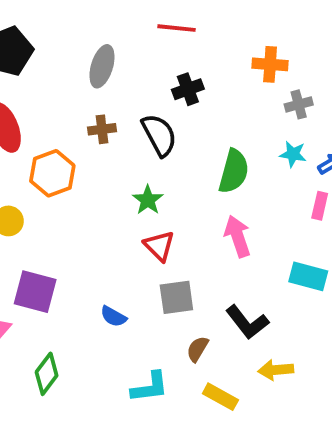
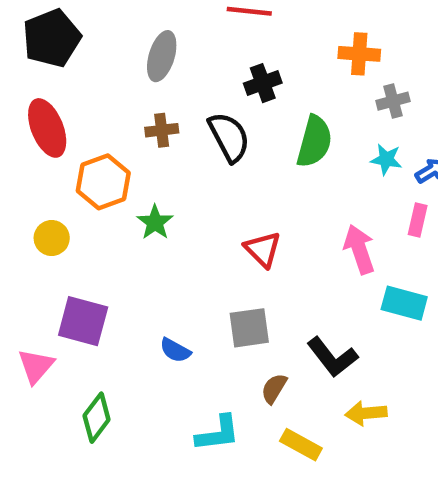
green semicircle: (234, 171) -> (314, 141), moved
green star: (148, 200) -> (155, 222), moved
pink arrow: (238, 236) -> (359, 249), moved
red triangle: (159, 246) -> (263, 249), moved

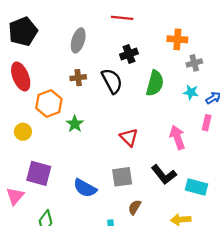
cyan rectangle: (404, 303) -> (197, 187), moved
blue semicircle: (175, 350) -> (85, 188), size x1.5
black L-shape: (332, 357) -> (164, 175), moved

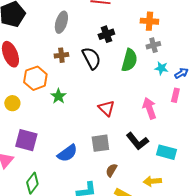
gray cross: (194, 63) -> (153, 45), moved
blue semicircle: (85, 188) -> (67, 153), turned -65

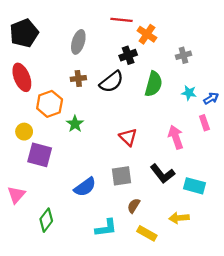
orange cross: (149, 21) -> (147, 34), moved, turned 30
gray cross: (153, 45) -> (183, 55), moved
black semicircle: (91, 58) -> (112, 82), turned 80
pink rectangle: (175, 95) -> (204, 123), turned -32
purple square: (26, 140) -> (40, 155), moved

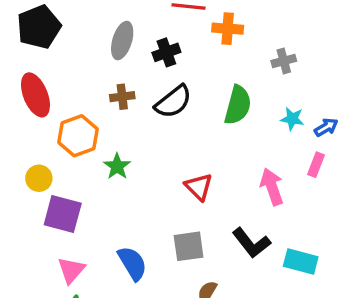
orange cross: (147, 34) -> (228, 29), turned -30
black cross: (128, 55) -> (166, 52), moved
pink rectangle: (204, 123) -> (316, 165), turned 40
blue semicircle: (85, 187) -> (132, 263), turned -85
pink triangle: (16, 195) -> (71, 270), moved

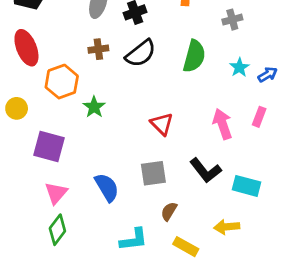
cyan star: (292, 119) -> (239, 67), turned 30
pink rectangle: (316, 165) -> (259, 117), moved
yellow circle: (39, 178) -> (17, 108), moved

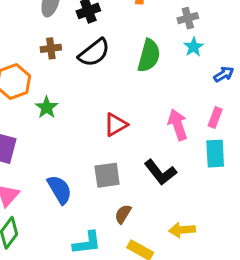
cyan star: (239, 67) -> (194, 47), moved
red triangle: (162, 124) -> (116, 125), turned 45
cyan rectangle: (246, 186) -> (215, 154), moved, turned 72

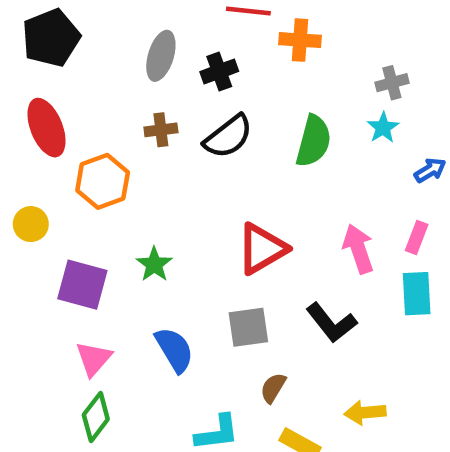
gray cross: (188, 18) -> (392, 83), moved
green star: (47, 107) -> (154, 264), moved
red triangle: (116, 125) -> (262, 249), size x1.4

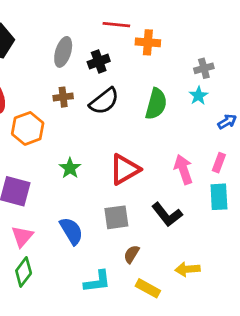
green star: (154, 264) -> (70, 168), moved

